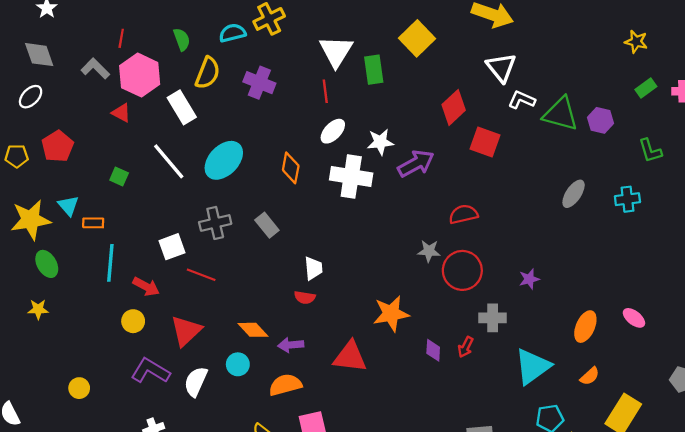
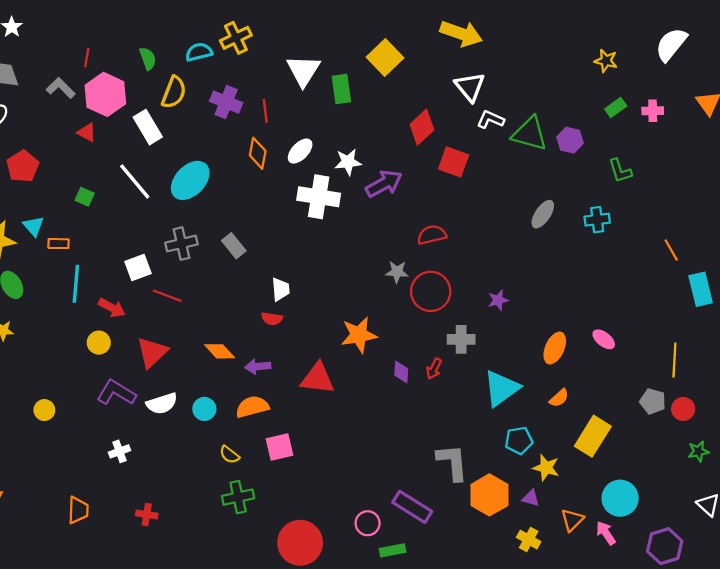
red line: (325, 91) -> (265, 111), moved
orange diamond: (291, 168) -> (258, 153), moved
cyan circle: (238, 364) -> (204, 409), moved
white semicircle: (196, 382) -> (162, 404), turned -132

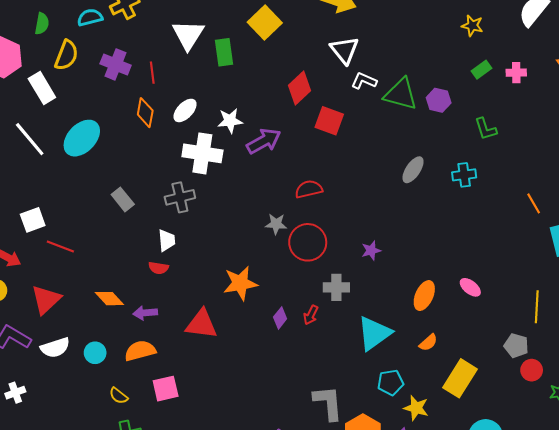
green semicircle: (148, 59) -> (42, 24), turned 30
gray cross: (181, 244) -> (180, 197), moved
purple diamond: (401, 372) -> (280, 318), turned 35
red circle: (683, 409) -> (532, 370), moved

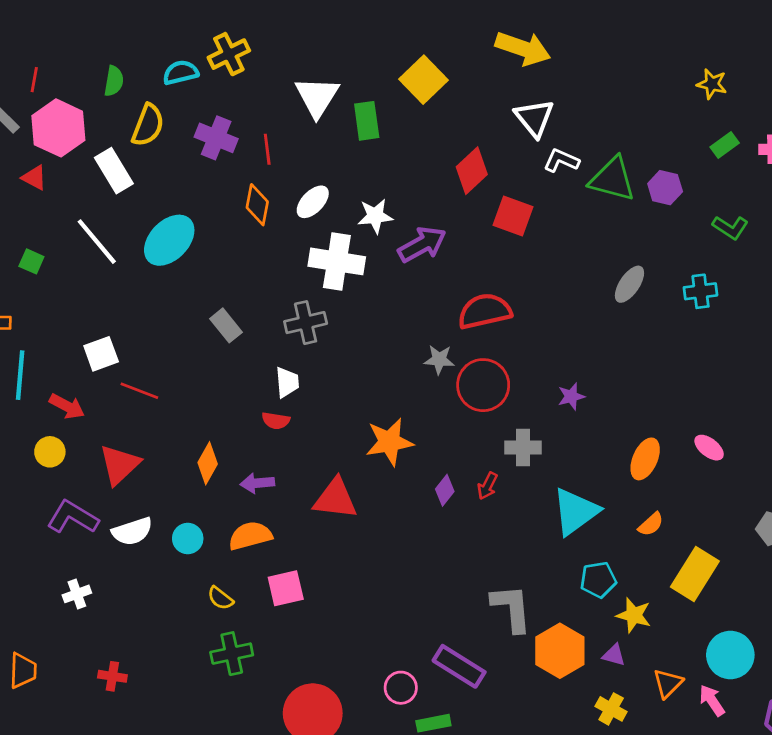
green L-shape: (486, 129) -> (730, 227), turned -40
red semicircle: (309, 189) -> (485, 311), size x1.4
orange diamond: (109, 299) -> (208, 463), turned 72

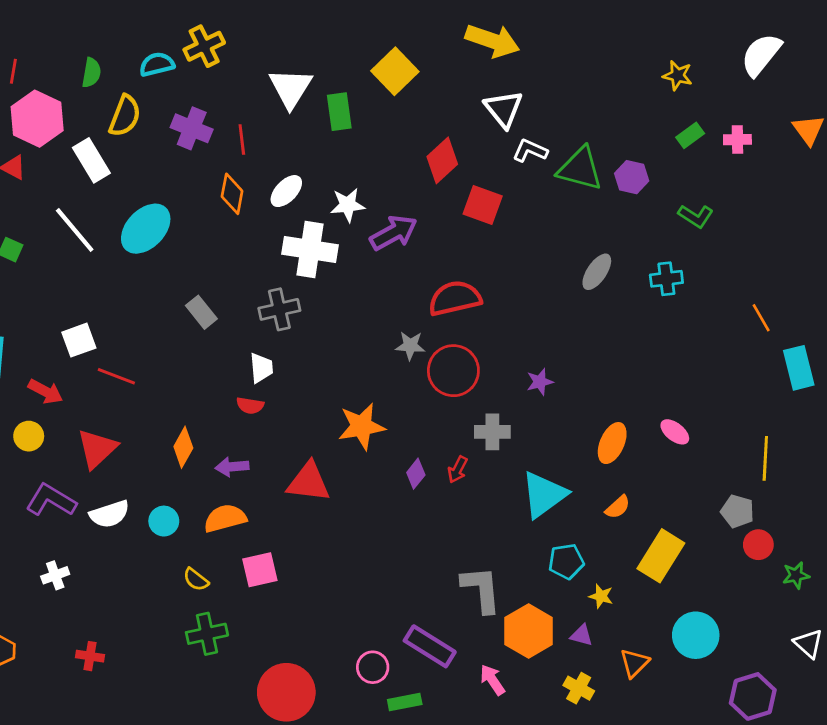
yellow star: (634, 615) -> (601, 596), size x0.7
pink arrow: (712, 700) -> (492, 680), moved

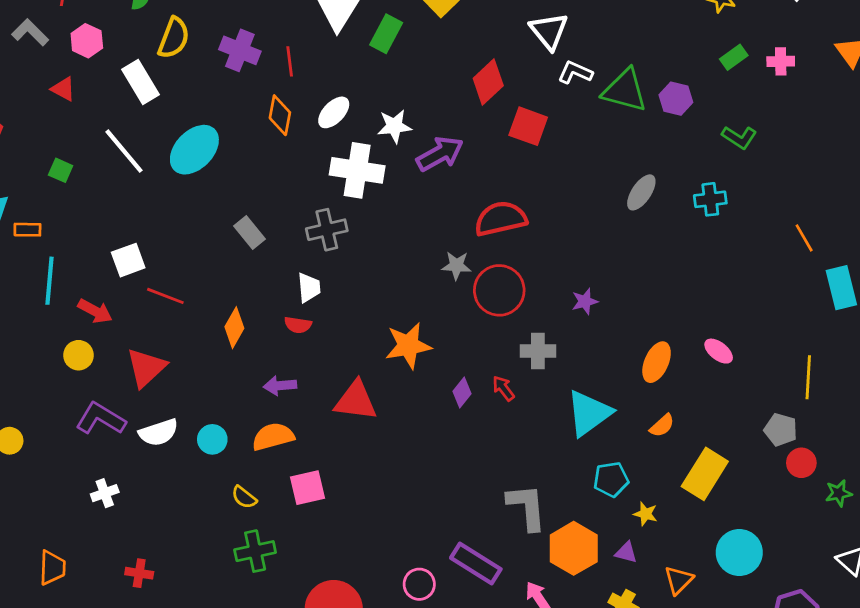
green rectangle: (339, 112) -> (386, 34), turned 36
pink hexagon: (37, 119) -> (87, 41), size x0.6
orange diamond: (183, 447) -> (234, 328), moved
red arrow: (458, 470) -> (503, 388), turned 116

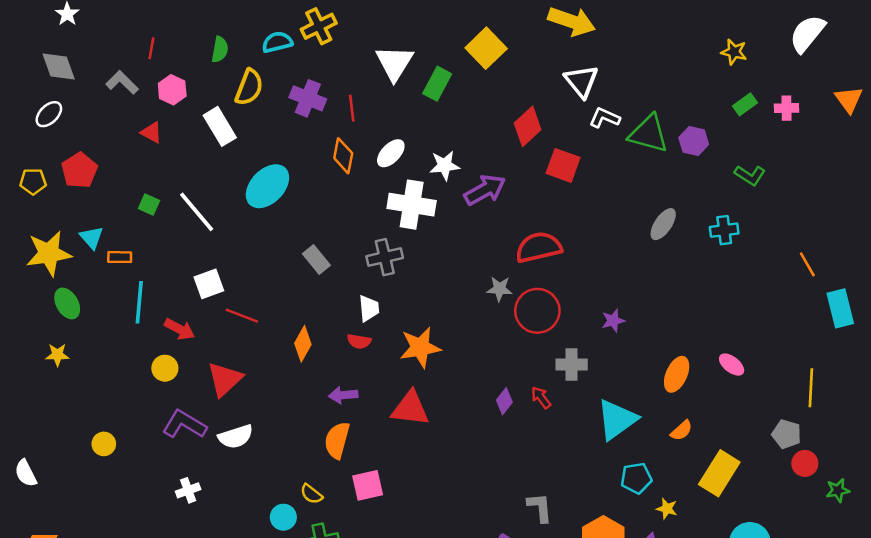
white line: (124, 151) -> (197, 212), moved
orange star: (408, 346) -> (420, 347), moved
orange semicircle: (273, 437) -> (337, 440), turned -60
cyan circle: (212, 439) -> (283, 517), moved
gray L-shape: (527, 507) -> (540, 507), moved, size x0.7

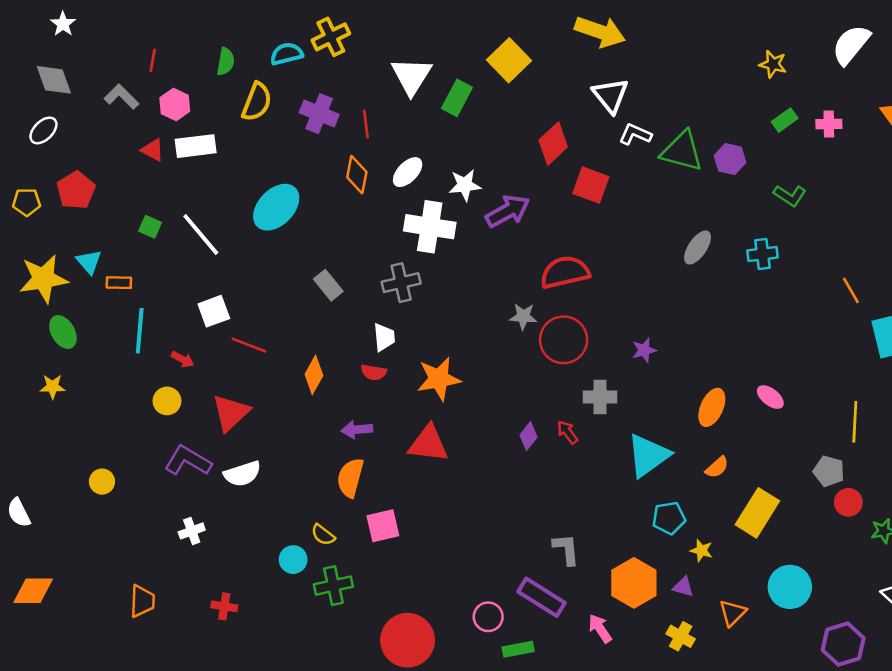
white rectangle: (220, 126) -> (196, 146), moved, turned -66
red arrow: (180, 329) -> (183, 359), size x0.7

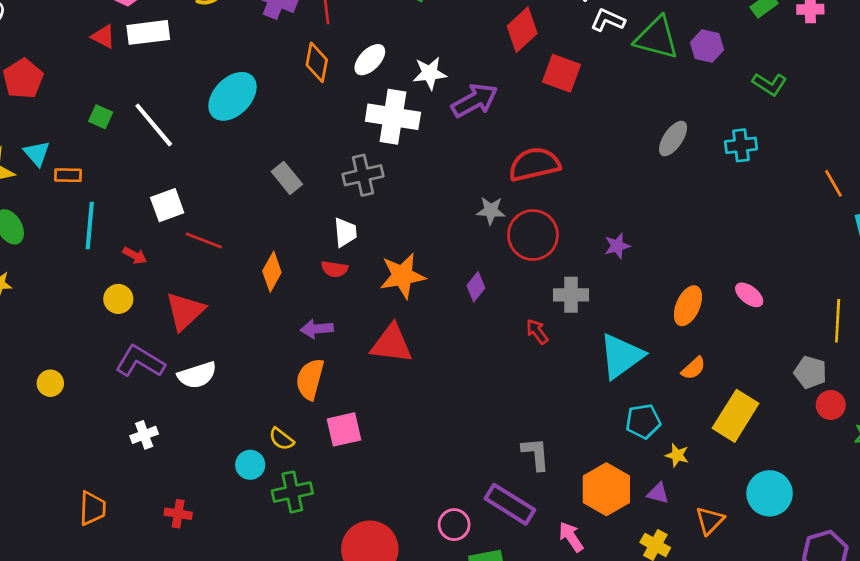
purple diamond: (528, 436) -> (476, 287), moved

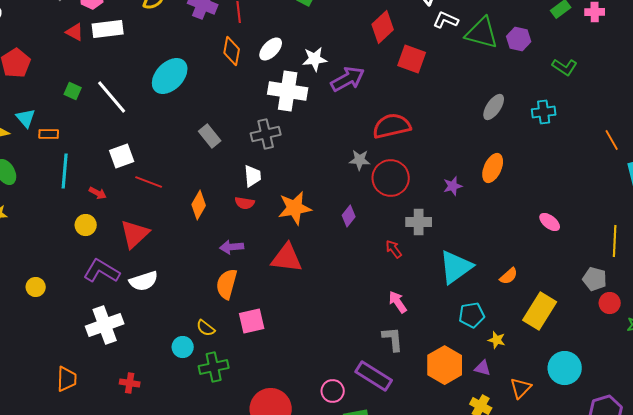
orange ellipse: (688, 306) -> (493, 168), moved
white cross: (144, 435) -> (105, 325), size x1.8
pink arrow: (571, 537) -> (398, 302), moved

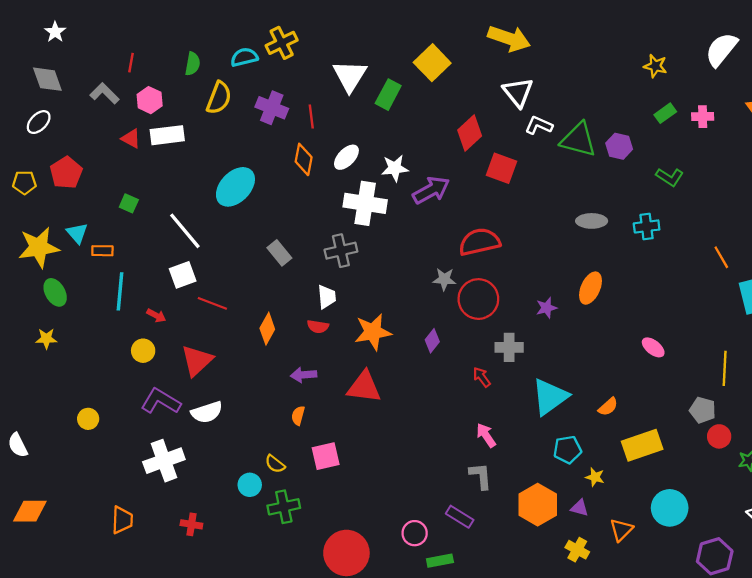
white line: (112, 97) -> (185, 231), moved
gray ellipse: (494, 107) -> (592, 221), turned 56
orange semicircle: (227, 284) -> (298, 416), size x0.6
yellow rectangle: (540, 311) -> (642, 445), turned 39
purple rectangle: (374, 376) -> (460, 517), size x0.7

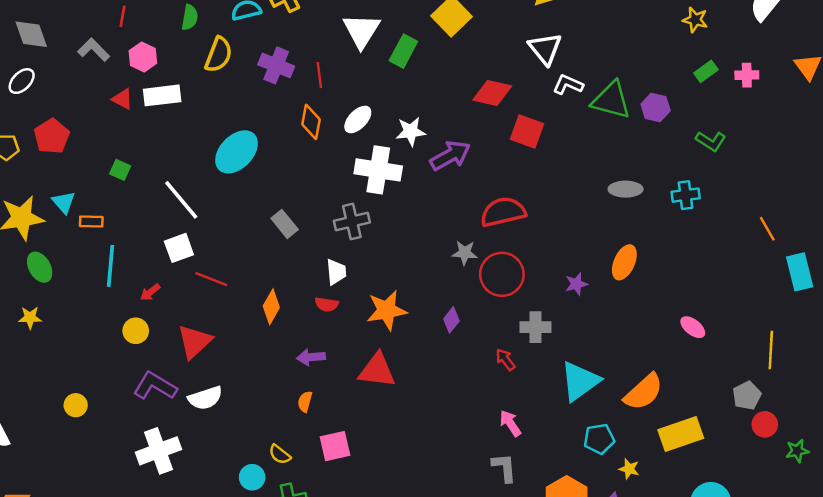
red diamond: (470, 133) -> (492, 93), turned 56
red arrow: (156, 316) -> (150, 292), turned 114
orange semicircle: (608, 407) -> (644, 392), size x1.8
gray pentagon: (703, 410) -> (747, 396), turned 30

